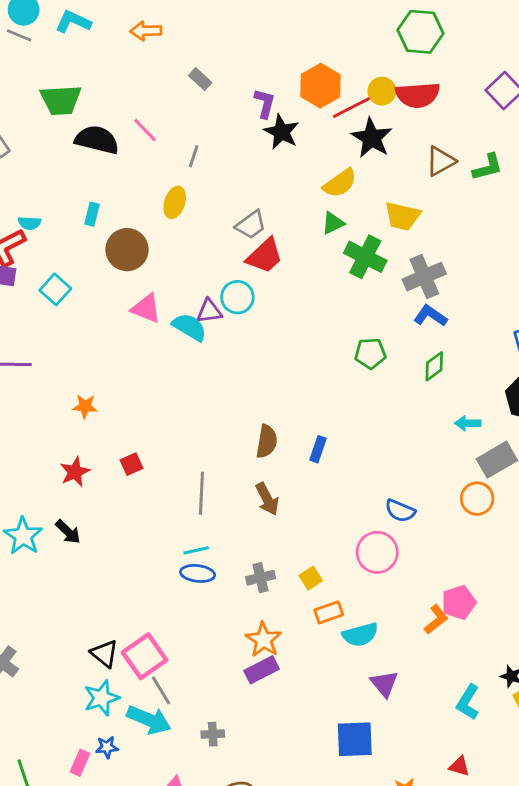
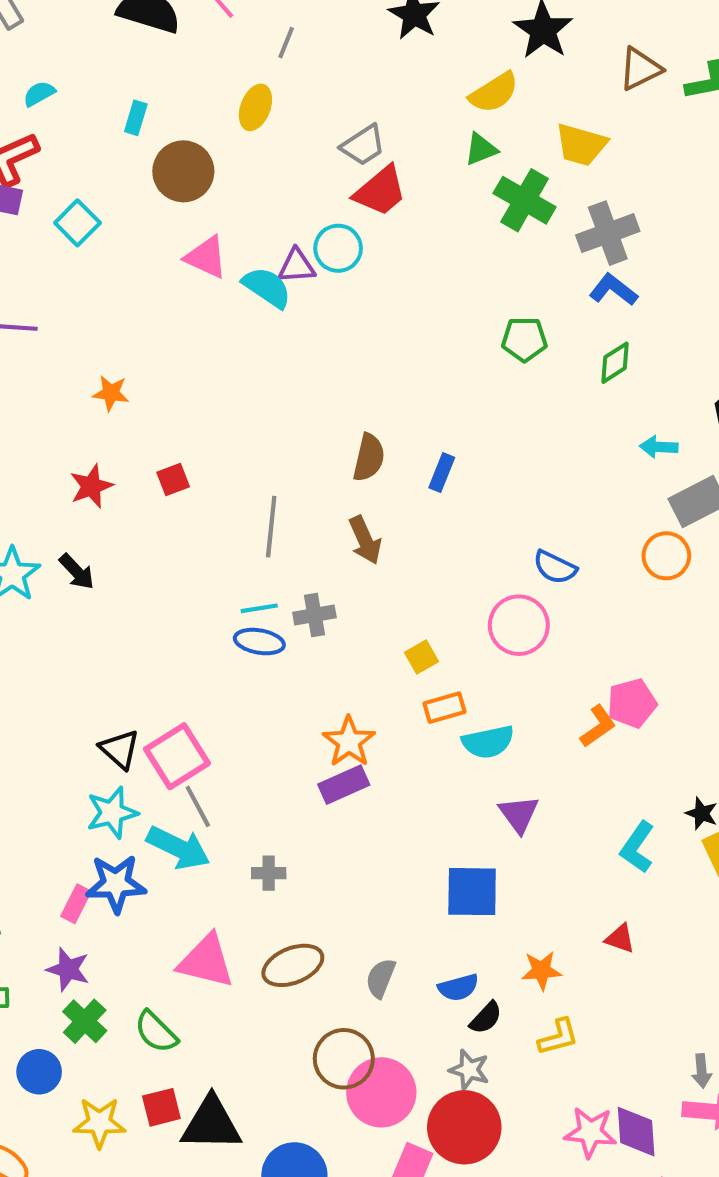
cyan semicircle: (30, 223) -> (39, 94), moved, turned 145
gray cross: (261, 578) -> (314, 615), moved
blue star: (107, 747) -> (116, 884), size x1.8

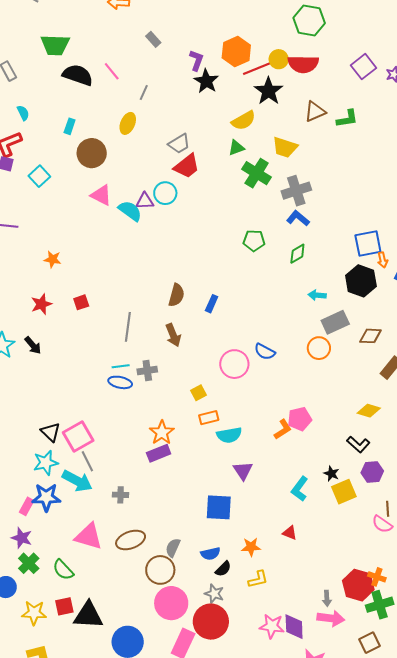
cyan semicircle: (39, 94) -> (23, 113), turned 91
pink circle: (519, 625) -> (234, 364), moved
brown circle: (344, 1059) -> (160, 570), moved

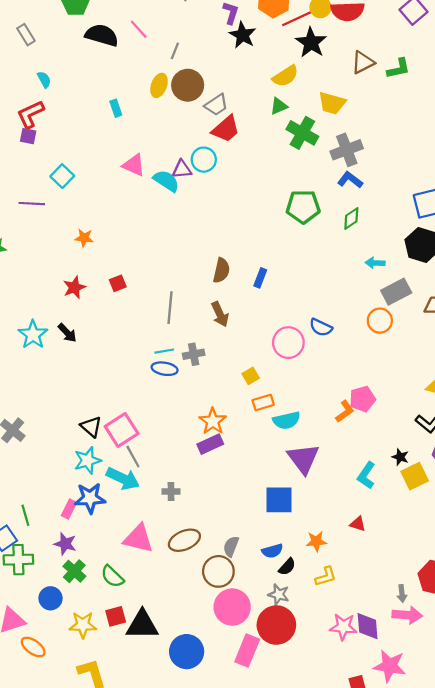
cyan rectangle: (70, 126) -> (116, 108), moved, turned -35
brown circle: (92, 153) -> (188, 85), moved
cyan square: (39, 176) -> (62, 176), moved
green pentagon: (254, 241) -> (303, 207), size x1.4
purple triangle: (243, 471) -> (303, 459), size x1.5

